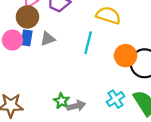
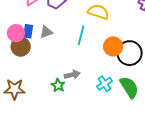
brown circle: (27, 17) -> (21, 47), moved
gray arrow: (76, 106) -> (72, 75), moved

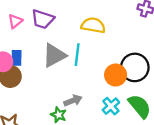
gray triangle: (46, 32) -> (54, 55), moved, size x1.6
orange circle: (113, 46) -> (116, 75), moved

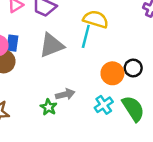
cyan line: (77, 55) -> (86, 36), moved
black circle: (135, 67) -> (133, 68), size x0.6

